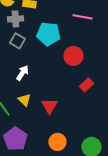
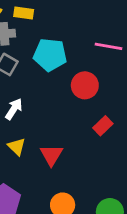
pink line: (82, 17) -> (108, 46), moved

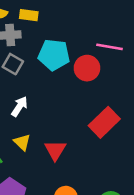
red circle: (85, 85) -> (87, 68), moved
red rectangle: (103, 126) -> (104, 122), size x1.6

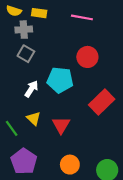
pink line: (110, 47) -> (82, 17), moved
cyan pentagon: (54, 55) -> (60, 80), moved

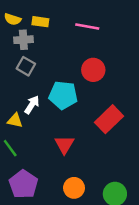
yellow triangle: (34, 118) -> (15, 120), moved, turned -32

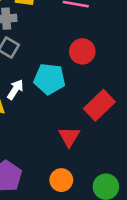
red triangle: (64, 145) -> (69, 137), moved

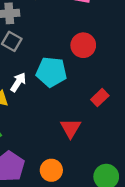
red rectangle: (99, 105) -> (100, 98), size x0.6
orange circle: (61, 180) -> (51, 170), moved

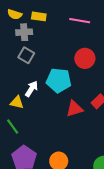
red triangle: (70, 128) -> (74, 109), moved, turned 42

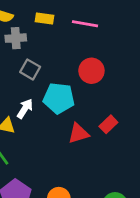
yellow rectangle: (39, 16) -> (44, 19), moved
gray square: (26, 55) -> (30, 69), moved

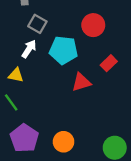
white arrow: (25, 109) -> (29, 49), moved
red rectangle: (108, 124) -> (109, 63), moved

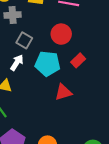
red circle: (93, 25) -> (61, 34), moved
red rectangle: (109, 63) -> (78, 60), moved

